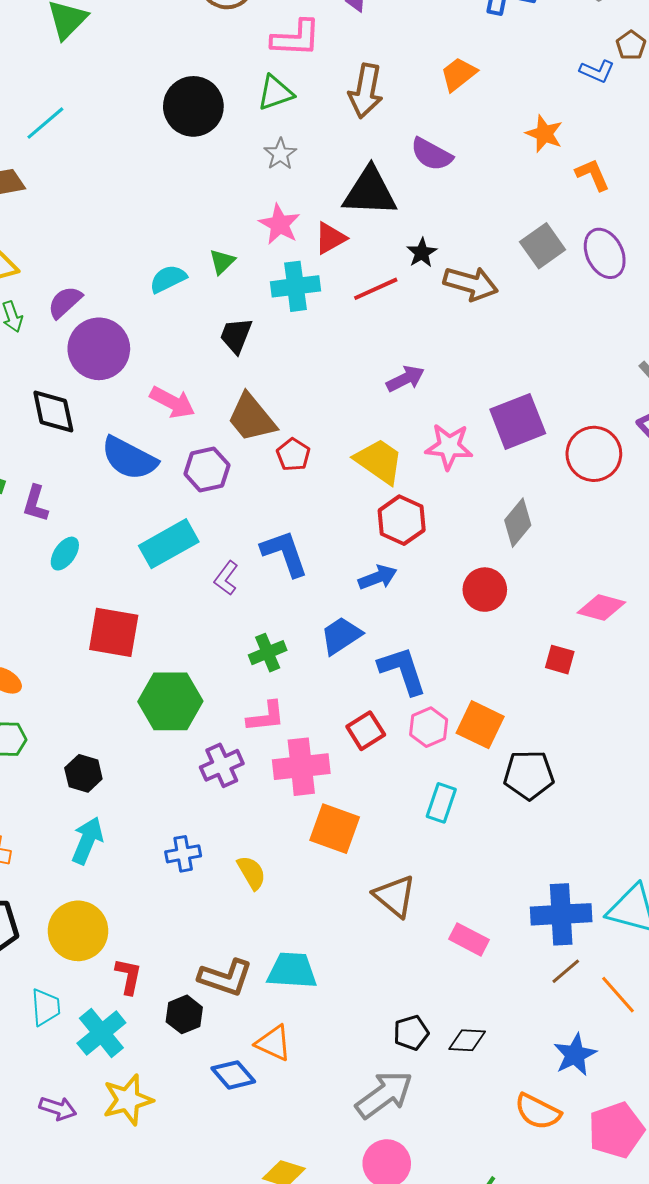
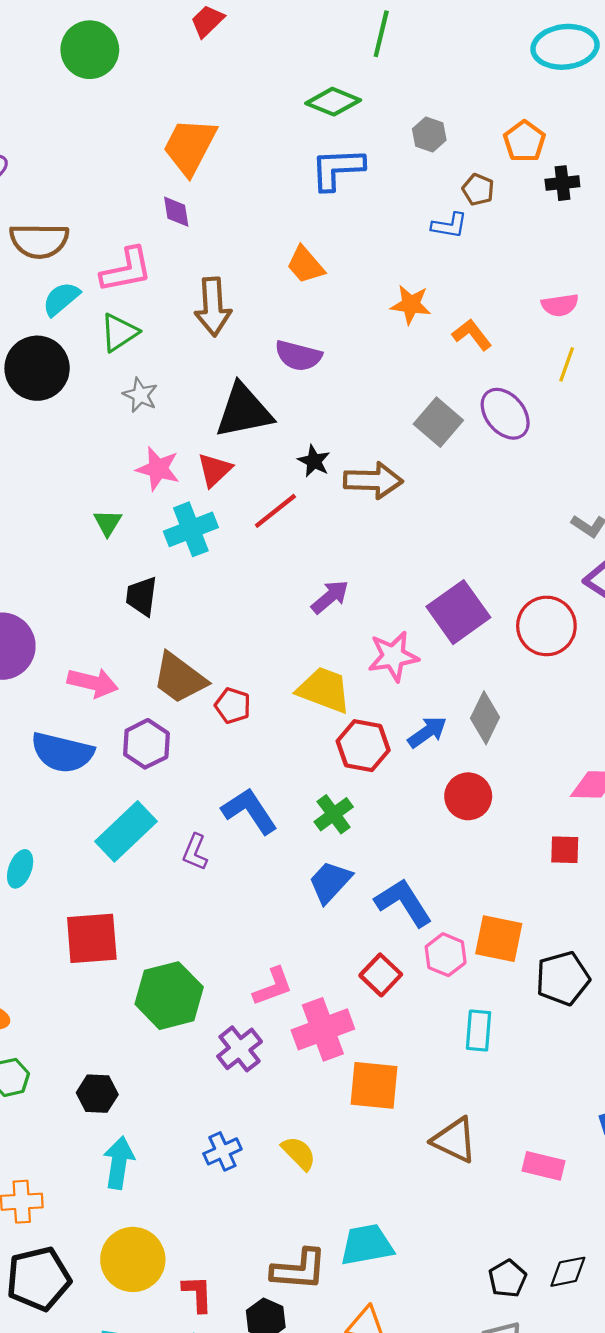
orange trapezoid: (458, 74) -> (305, 265), turned -78
cyan semicircle: (168, 279) -> (61, 299), moved
blue arrow: (378, 577) -> (427, 732), moved
green cross: (268, 653) -> (334, 814), moved

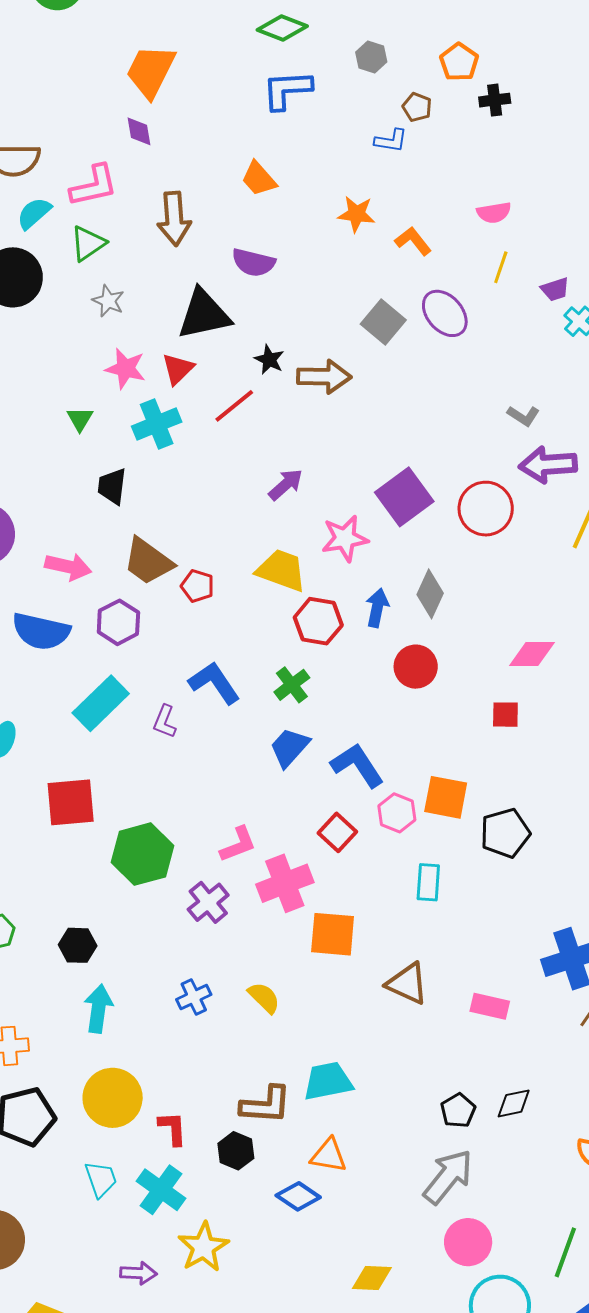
blue arrow: (427, 732) -> (377, 608), turned -42

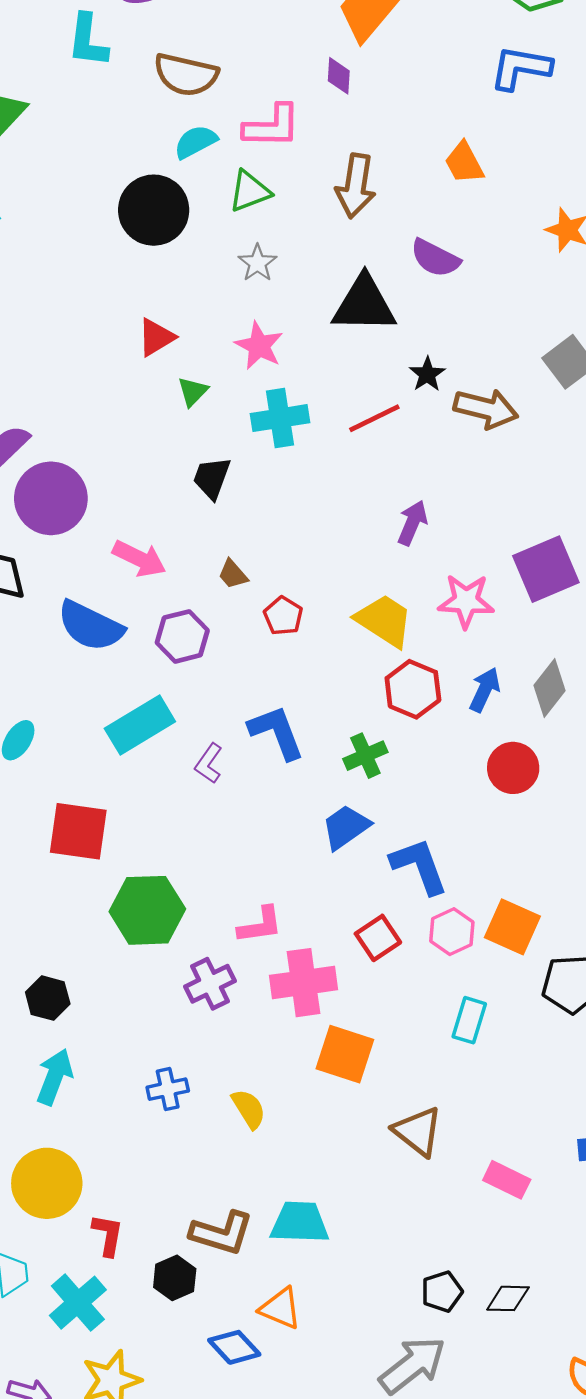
red triangle: (178, 369) -> (156, 337), moved
purple arrow: (286, 485) -> (412, 523), turned -39
brown trapezoid: (148, 561) -> (233, 574), size x0.5

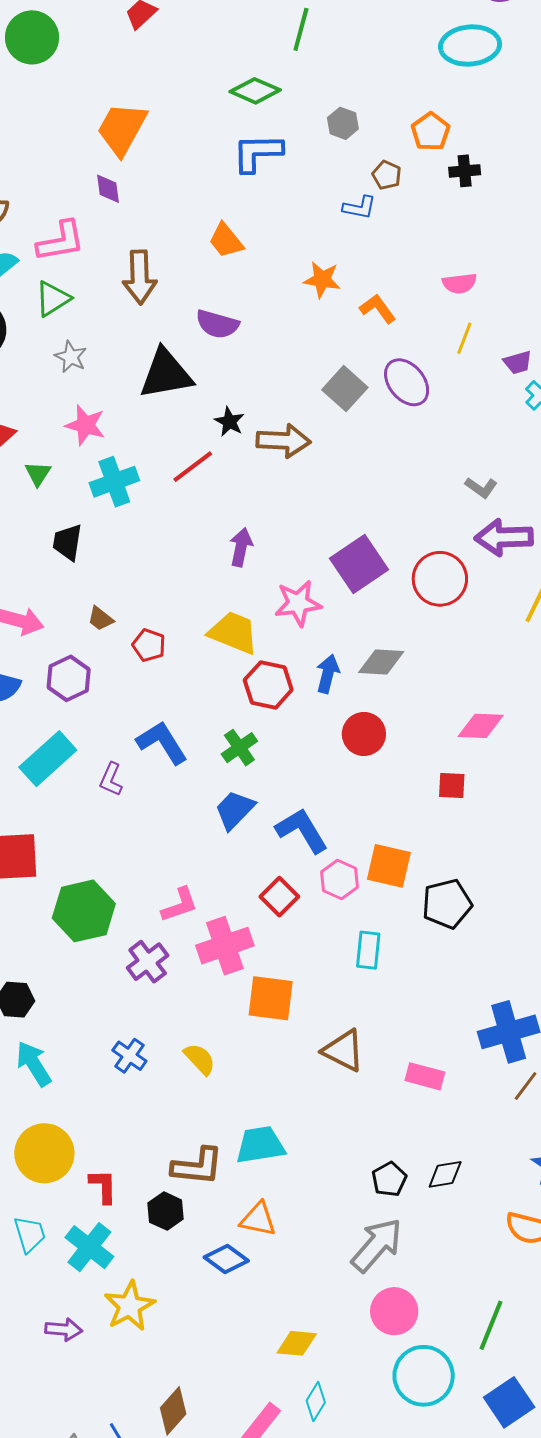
gray diamond: (549, 688) -> (381, 662), turned 66
cyan arrow: (55, 1077) -> (34, 1064), turned -42
blue cross: (168, 1089) -> (129, 1056), turned -32

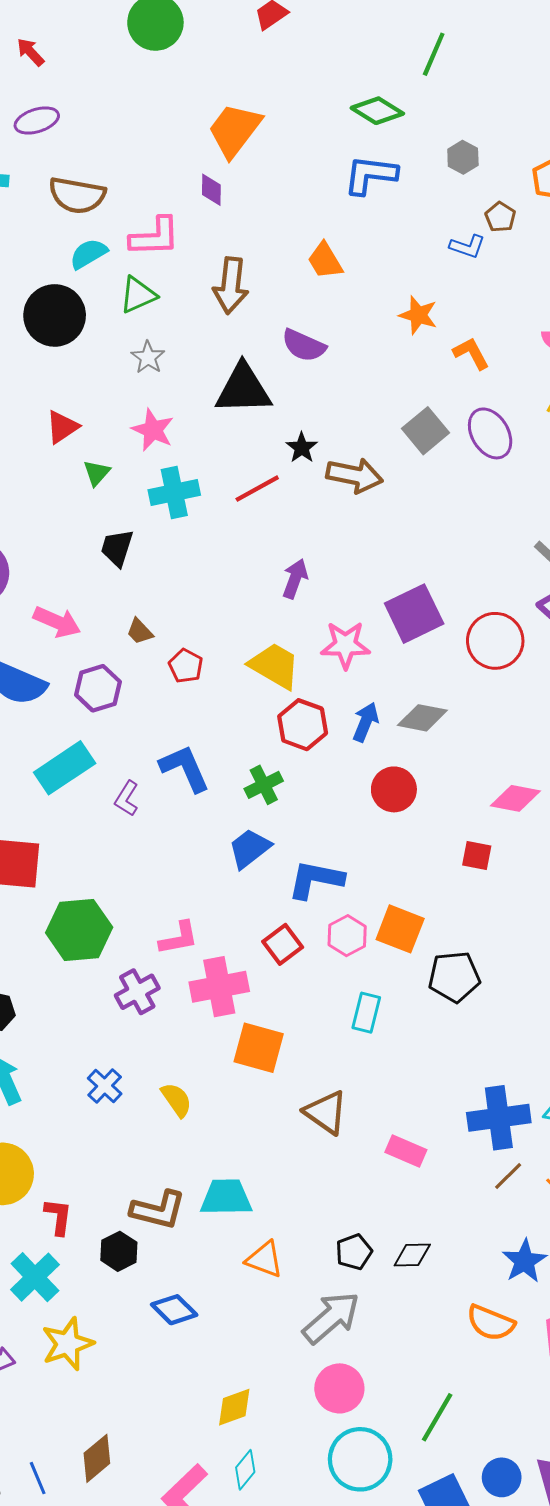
blue L-shape: (302, 830) -> (316, 879), turned -56
orange triangle: (258, 1219) -> (264, 1259), moved
yellow diamond: (297, 1343) -> (234, 1407), turned -33

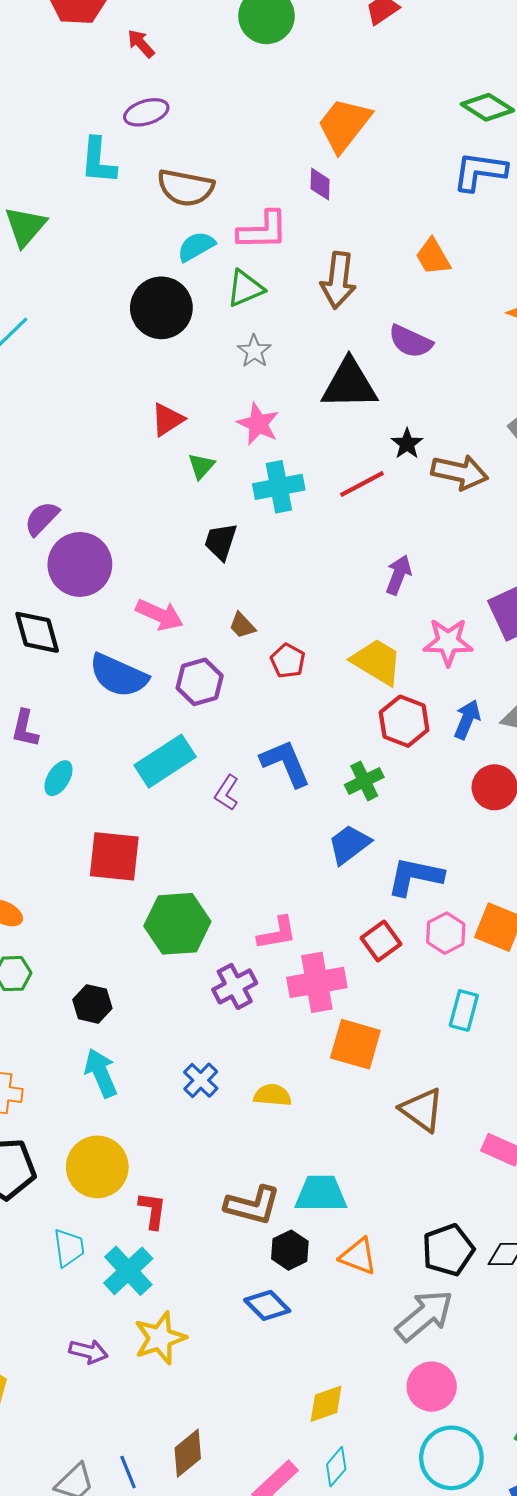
yellow semicircle: (177, 1100) -> (273, 1095), turned -51
black hexagon: (119, 1251) -> (290, 1250), moved
black pentagon: (354, 1252) -> (448, 1250), size x1.4

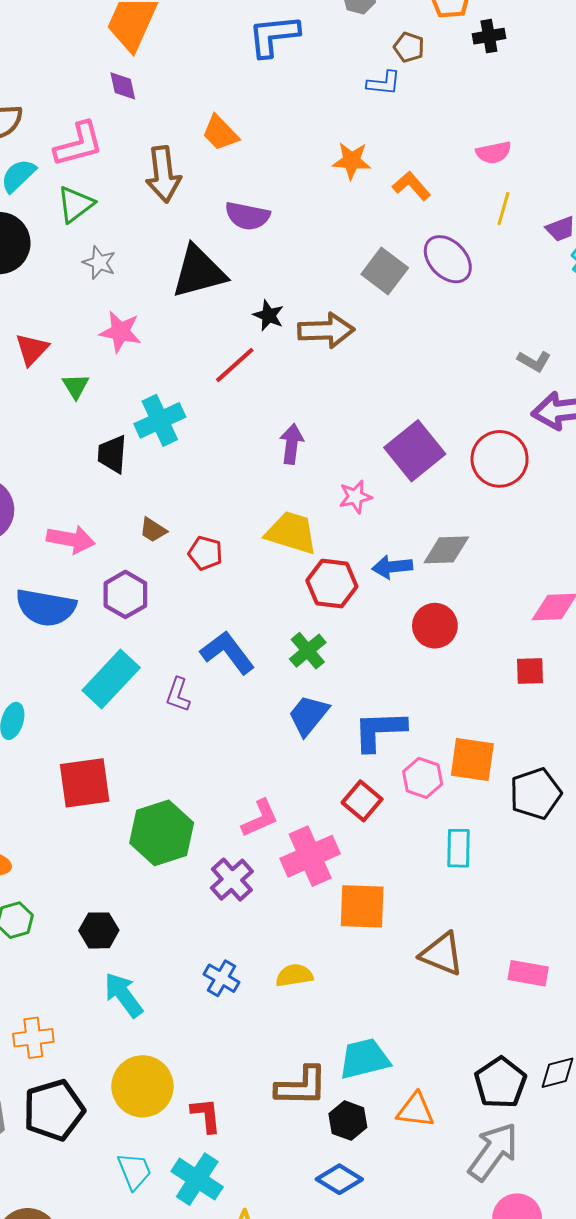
orange trapezoid: (433, 257) -> (220, 133), moved
cyan cross: (279, 487) -> (160, 420), moved
pink star: (448, 642) -> (355, 497), size x0.7
blue arrow: (467, 719) -> (392, 567), turned -105

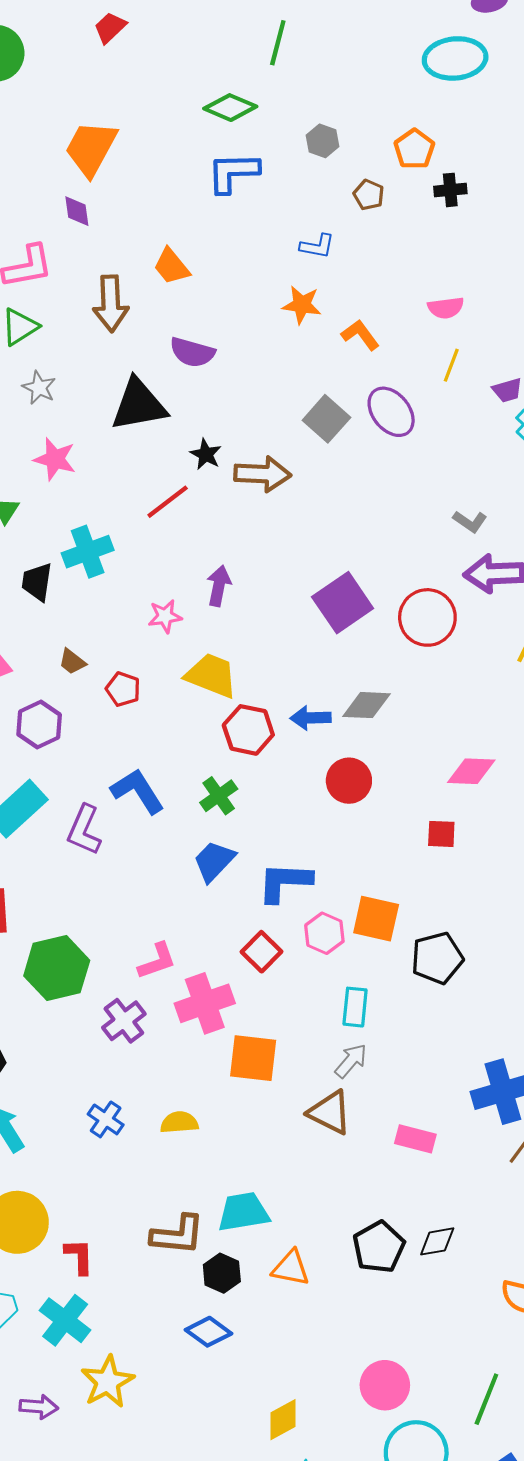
blue L-shape: (384, 83) -> (317, 246), moved
pink star: (355, 497) -> (165, 616), moved
purple L-shape: (178, 695) -> (84, 830), size x1.4
gray arrow: (493, 1152) -> (351, 1061), moved, size x0.6

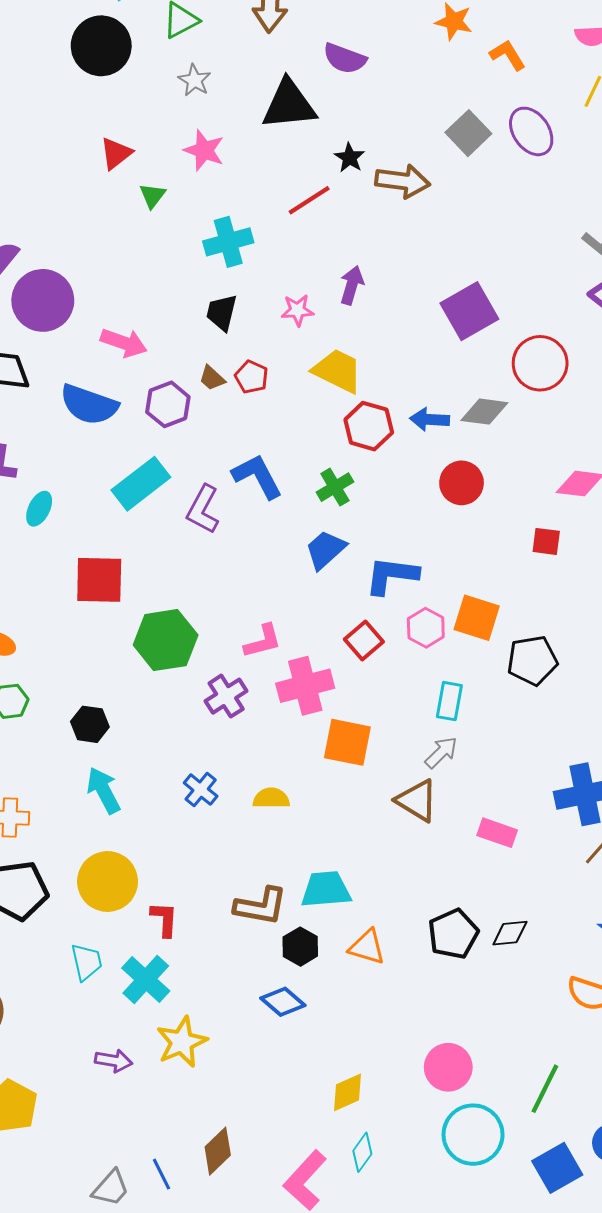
black trapezoid: (37, 582) -> (222, 313), moved
red circle: (427, 617) -> (540, 363), moved
brown trapezoid: (72, 662) -> (212, 378), moved

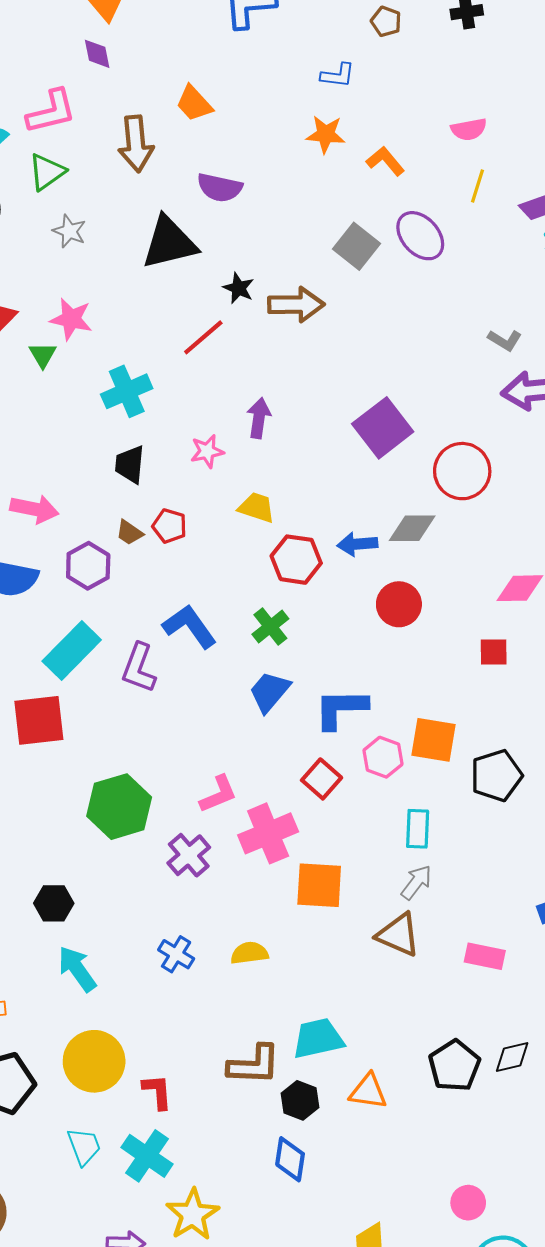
pink star: (204, 150) -> (71, 319), moved
yellow trapezoid: (338, 371) -> (257, 507), size x0.7
red square: (99, 580) -> (39, 720), moved
blue diamond: (283, 1002) -> (290, 1159), turned 66
pink circle: (448, 1067) -> (468, 1203), size x0.7

